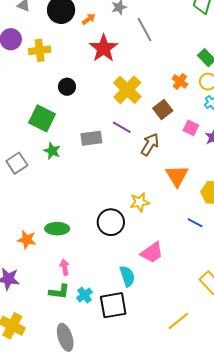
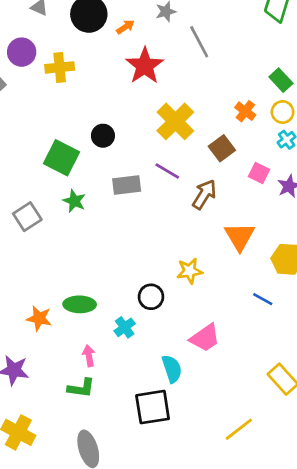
black circle: (67, 87) -> (103, 136), moved
black circle: (111, 222) -> (151, 297), size x0.7
cyan cross: (84, 295) -> (125, 327), moved

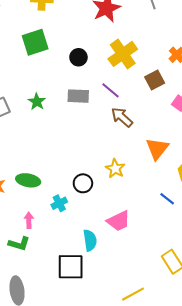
black circle: (103, 136) -> (78, 57), moved
green square: (62, 158) -> (35, 42), moved, turned 36
brown arrow: (204, 194) -> (122, 117), moved, turned -90
yellow star: (190, 271) -> (115, 169), turned 30

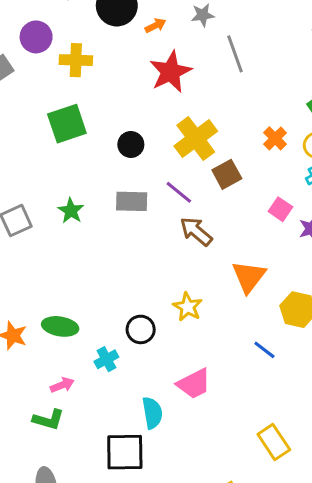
brown square: (155, 80) -> (227, 174), moved
pink arrow: (29, 220) -> (62, 385), turned 70

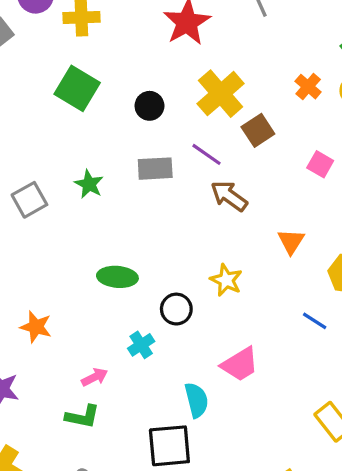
green square: (67, 124) -> (77, 88), turned -36
orange triangle: (249, 277) -> (291, 241), size x0.7
green ellipse: (60, 326) -> (117, 277), moved

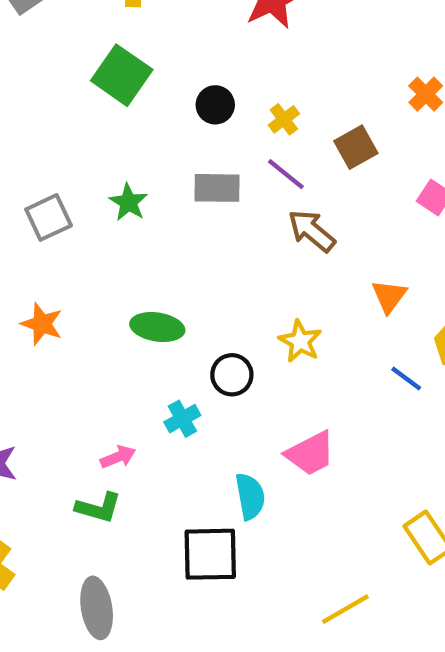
yellow cross: (221, 94) -> (284, 119), moved, size x0.5
blue line: (315, 321) -> (406, 378), moved
orange star: (36, 327) -> (42, 324), moved

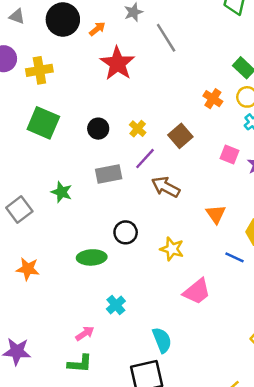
purple line: (286, 174) -> (145, 159), turned -75
black circle: (232, 375) -> (126, 232), moved
pink trapezoid: (310, 453) -> (197, 292), moved

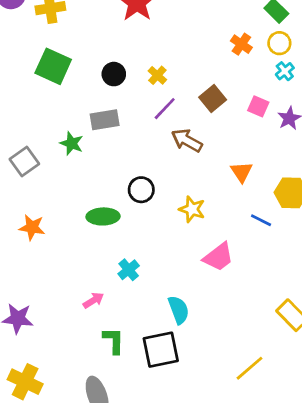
brown square: (180, 136) -> (213, 99), moved
gray rectangle: (109, 174) -> (105, 120), moved
green L-shape: (80, 364) -> (114, 341), moved, turned -95

